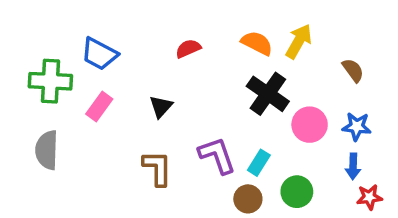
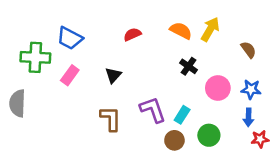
black cross: (268, 94) -> (189, 66), size x0.6
gray semicircle: (47, 150) -> (17, 103), moved

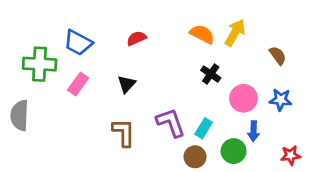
red semicircle: (132, 34) -> (137, 38), moved
blue arrow: (248, 117) -> (253, 131), moved

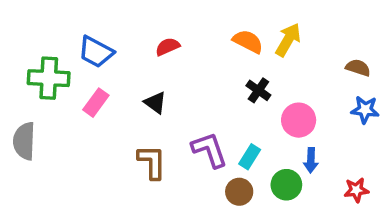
brown semicircle: (278, 56) -> (358, 68), moved, turned -36
black triangle: (127, 84) -> (155, 103), turned -36
blue star: (281, 100) -> (365, 110), moved

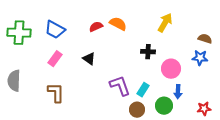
orange semicircle: (248, 41) -> (118, 24), moved
green cross: (49, 78) -> (19, 33), moved
black cross: (258, 90) -> (148, 52), turned -32
blue star: (365, 110) -> (200, 58), moved
brown L-shape: (152, 162) -> (56, 93), moved

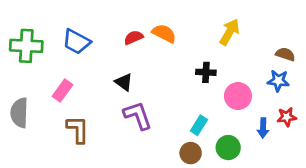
pink rectangle: (55, 59) -> (62, 90), moved
purple L-shape: (120, 86) -> (138, 115), moved
blue arrow: (178, 92) -> (263, 128), moved
red star: (204, 109) -> (287, 117), moved

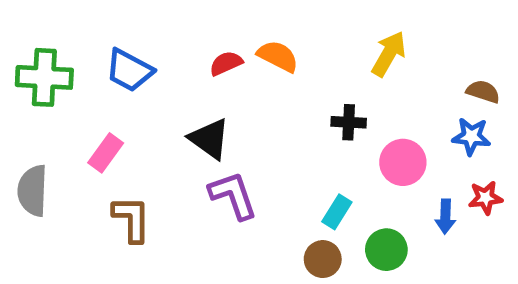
black triangle: (124, 82) -> (209, 139), size x1.4

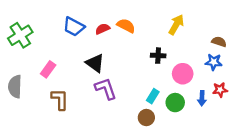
blue trapezoid: (129, 70) -> (74, 27), moved
green cross: (44, 77) -> (20, 35), turned -35
green circle: (386, 250) -> (175, 103), moved

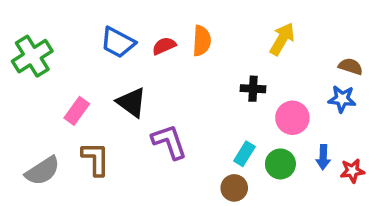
orange semicircle: (126, 26) -> (202, 41), turned 66
black triangle: (95, 63) -> (132, 102), moved
gray semicircle: (15, 87) -> (43, 171), moved, turned -125
red star: (220, 90) -> (352, 171), moved

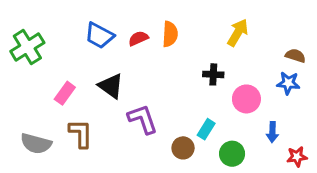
green circle: (280, 164) -> (232, 154), moved
gray semicircle: (43, 171) -> (36, 144), turned 48
red star: (352, 171) -> (297, 157), moved
brown circle: (234, 188) -> (183, 148), moved

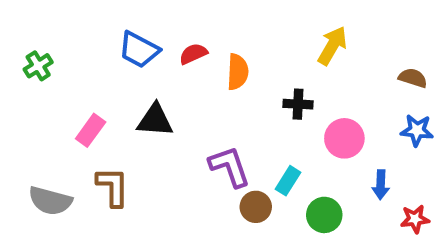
orange semicircle: (170, 34) -> (238, 72), moved
green cross: (27, 47) -> (38, 66), size x0.6
blue star: (288, 83) -> (417, 130), moved
black triangle: (111, 86) -> (155, 120), turned -32
purple L-shape: (143, 119) -> (230, 167), moved

